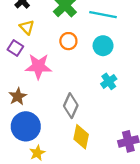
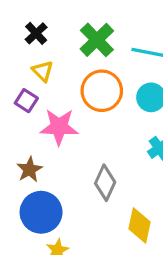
orange circle: (68, 41) -> (102, 91), size x1.6
yellow diamond: (81, 137) -> (140, 225), moved

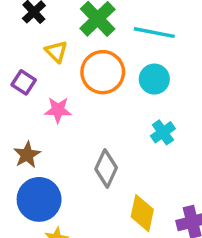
yellow triangle: (43, 71) -> (56, 52), moved
pink star: (59, 127) -> (58, 110), size x0.7

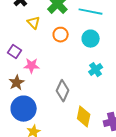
orange circle: (103, 72) -> (61, 35), size x0.6
purple square: (24, 82) -> (15, 52), moved
pink star: (58, 110) -> (32, 66), moved

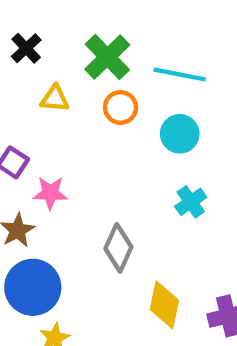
yellow triangle: (34, 23) -> (55, 99), turned -40
orange circle: (61, 35) -> (121, 107), moved

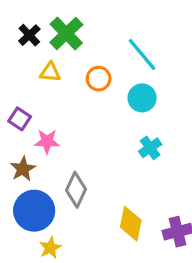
green cross: (107, 57) -> (66, 33), moved
cyan line: (180, 75) -> (142, 54), turned 39
gray diamond: (118, 248) -> (76, 190), moved

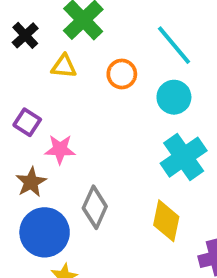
black cross: (29, 35) -> (25, 35), moved
cyan cross: (150, 148) -> (184, 157), size x1.6
yellow diamond: (131, 224) -> (166, 221), moved

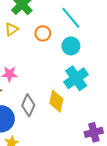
yellow triangle: (64, 66) -> (12, 29), turned -40
yellow diamond: (166, 221) -> (56, 101), moved

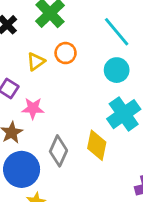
yellow triangle: (12, 29) -> (36, 62), moved
orange circle: (43, 33) -> (66, 53), moved

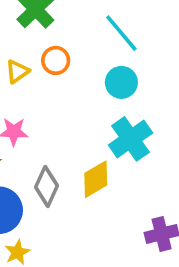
yellow diamond: (97, 145) -> (96, 179), turned 48

